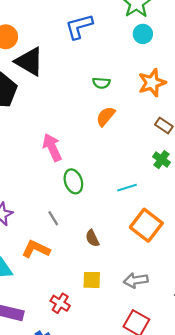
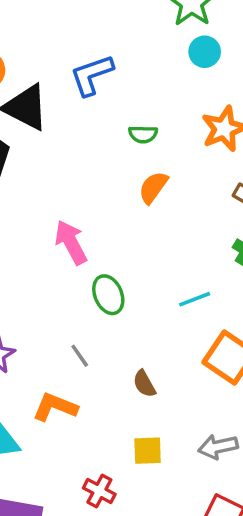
blue L-shape: (79, 26) -> (92, 75), moved

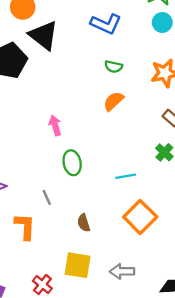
blue L-shape: (92, 75) -> (106, 24), moved, turned -148
pink arrow: (71, 242) -> (55, 125), size x0.7
orange L-shape: (55, 407) -> (25, 226), turned 60
yellow square: (148, 451) -> (78, 265), size x1.4

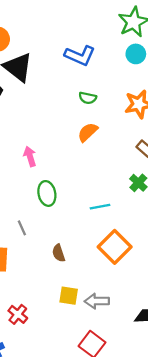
yellow square: (78, 265) -> (69, 296), moved, size x0.7

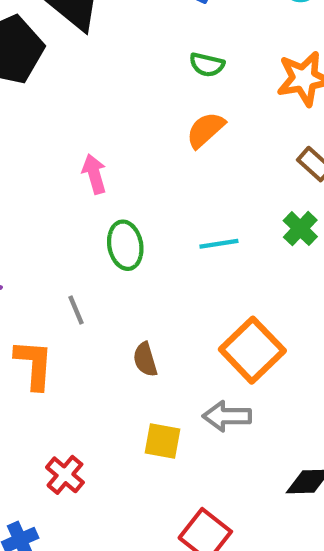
cyan line: (100, 207) -> (219, 244), moved
gray arrow: (97, 301) -> (227, 416), moved

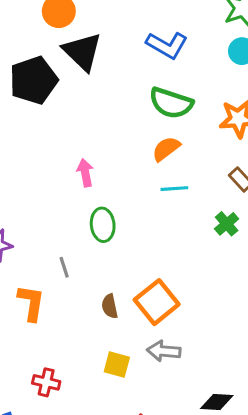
green semicircle: (207, 65) -> (171, 103), size x1.8
cyan line: (219, 244) -> (174, 189), moved
orange square: (252, 350) -> (157, 302), moved
red cross: (65, 475) -> (46, 382), turned -32

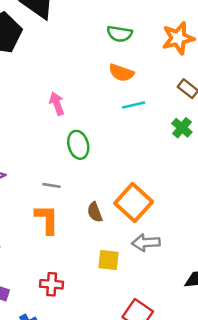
green semicircle: (171, 103) -> (120, 34), size x0.7
orange semicircle: (166, 149) -> (121, 73), turned -115
gray line: (64, 267) -> (52, 185), turned -54
orange L-shape: (31, 303) -> (47, 219), moved

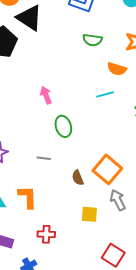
orange semicircle: (121, 73) -> (117, 69), moved
orange L-shape: (47, 219) -> (28, 197), moved
gray arrow: (146, 243) -> (118, 200), turned 70

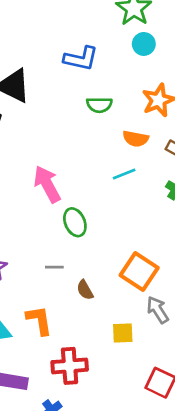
pink arrow: (46, 95) -> (47, 184), size x1.6
brown semicircle: (78, 178) -> (85, 290), moved
red cross: (46, 234) -> (70, 366), size x1.5

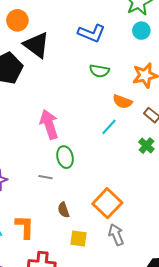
cyan line: (124, 174) -> (109, 127), turned -36
gray line: (54, 267) -> (46, 177), moved
yellow square: (123, 333) -> (79, 239), moved

